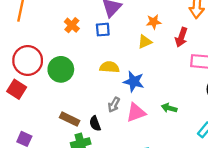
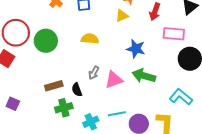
blue star: (134, 82) -> (136, 49), moved
green arrow: (169, 108) -> (144, 76), size x1.6
brown rectangle: (70, 119) -> (54, 86), turned -42

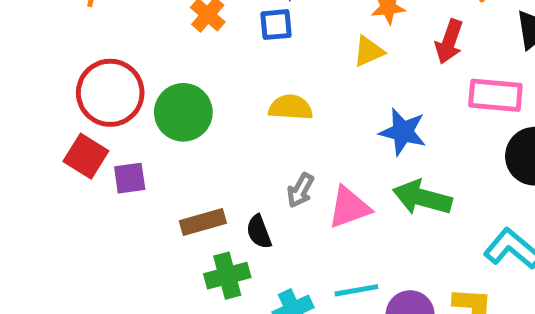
purple square: (13, 104) -> (130, 178), moved, turned -32

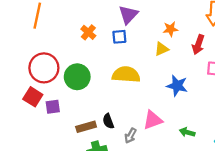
yellow semicircle: (291, 107) -> (126, 75), size x1.4
gray arrow: (300, 190) -> (130, 136), moved
green arrow: (422, 198) -> (187, 132), moved, size x0.6
black semicircle: (259, 232) -> (108, 121), moved

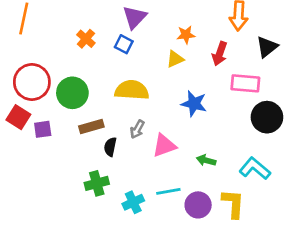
blue square: (119, 37) -> (124, 44), turned 32
black semicircle: (108, 121) -> (110, 147), turned 32
brown rectangle: (86, 127) -> (91, 127), moved
gray arrow: (130, 136) -> (137, 129), moved

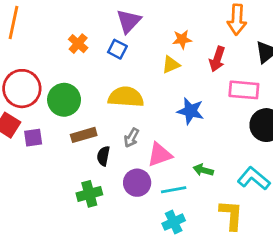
cyan line: (168, 191) -> (174, 190), moved
cyan cross: (133, 202) -> (174, 222), moved
purple circle: (198, 205) -> (137, 183), moved

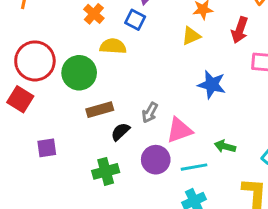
yellow semicircle: (126, 97) -> (113, 46), moved, size x0.7
purple square: (33, 138) -> (47, 148), moved
black semicircle: (103, 156) -> (120, 132), turned 36

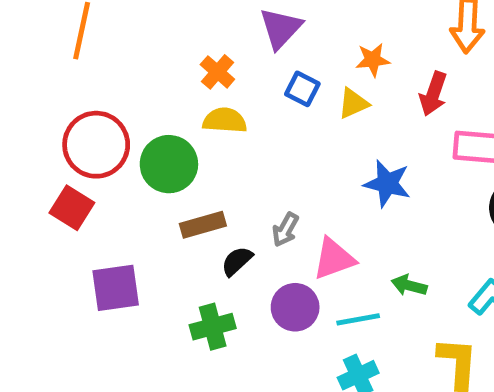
orange cross: (94, 14) -> (217, 72), moved
blue square: (135, 20) -> (302, 89), moved
purple square: (47, 148) -> (116, 288), size x1.5

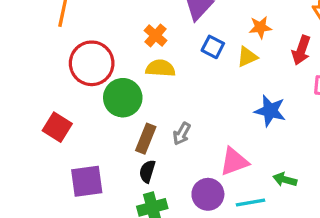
red circle: (96, 145) -> (92, 63), moved
brown rectangle: (203, 225) -> (146, 139), turned -52
gray arrow: (285, 230) -> (182, 134), moved
black semicircle: (237, 261) -> (147, 171), moved, turned -30

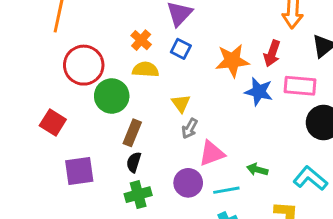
orange star: (260, 27) -> (232, 61), moved, size x1.6
blue square: (213, 47) -> (181, 49), moved
yellow triangle: (247, 57) -> (181, 103), moved, turned -42
blue star: (270, 111) -> (259, 92), moved
gray arrow: (182, 134) -> (190, 128), moved

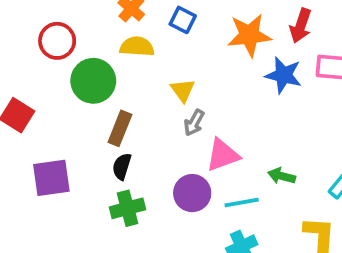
red circle: (84, 65) -> (57, 41), size x0.7

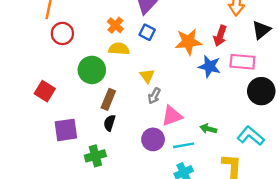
red circle: (57, 41) -> (62, 33), moved
green cross: (128, 208) -> (95, 156), moved

